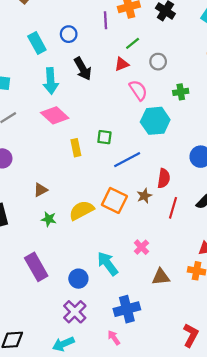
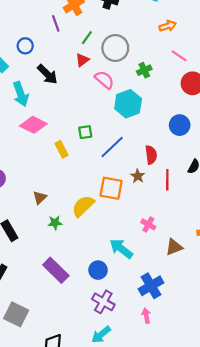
gray circle: (158, 62) -> (115, 48), size x1.6
pink arrow: (114, 338) -> (146, 316), turned 40

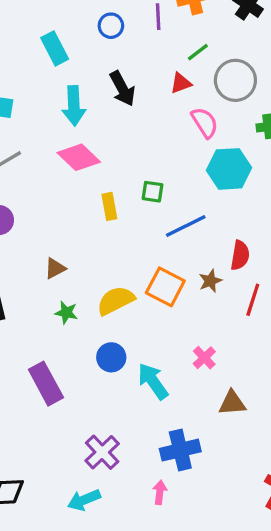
blue circle: (25, 46) -> (111, 26), moved
blue circle: (98, 270) -> (111, 357), moved

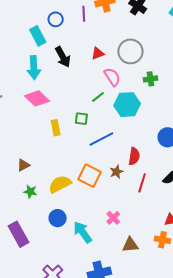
cyan rectangle: (55, 48) -> (38, 36), moved
green line: (198, 52) -> (98, 97), moved

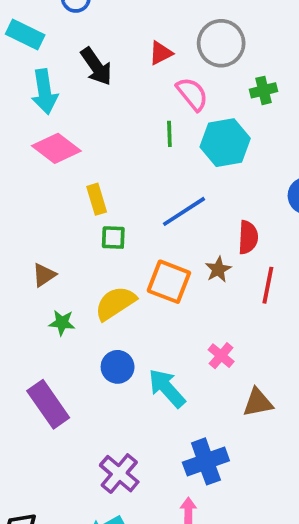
cyan rectangle: (38, 36) -> (25, 34), moved, turned -30
green line: (98, 97) -> (169, 134), turned -48
green square: (81, 119) -> (113, 238), moved

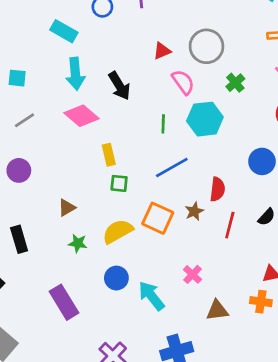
black arrow: (96, 66) -> (119, 86), moved
green cross: (263, 90) -> (235, 83), turned -30
green line: (169, 134) -> (163, 124), moved

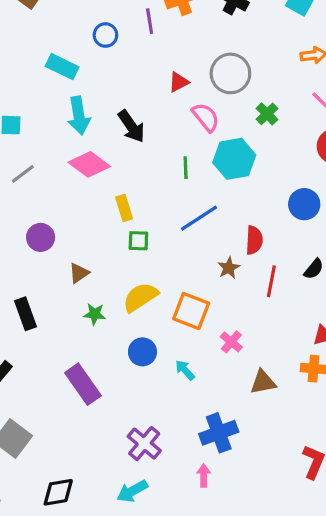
purple circle: (19, 170) -> (41, 237), moved
orange square: (158, 218) -> (191, 311), moved
cyan arrow: (151, 296) -> (185, 370), size x0.6

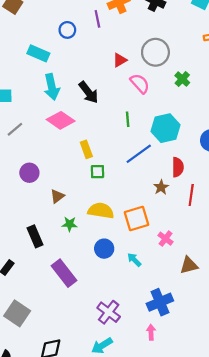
cyan hexagon: (234, 159) -> (166, 128), moved
yellow semicircle: (140, 297) -> (101, 211), turned 45
orange square: (191, 311) -> (137, 218), turned -35
black rectangle: (25, 314) -> (35, 236), moved

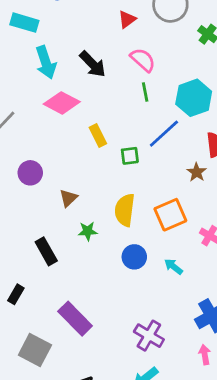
pink semicircle: (140, 83) -> (143, 60), moved
green square: (97, 172) -> (130, 156), moved
yellow semicircle: (101, 211) -> (125, 210), turned -85
purple rectangle: (64, 273) -> (75, 319), moved

